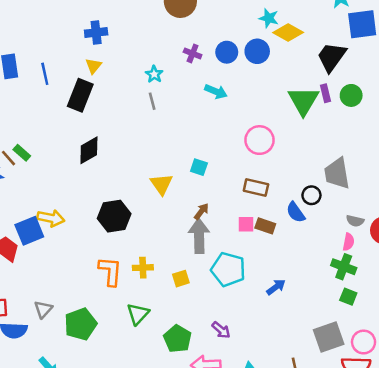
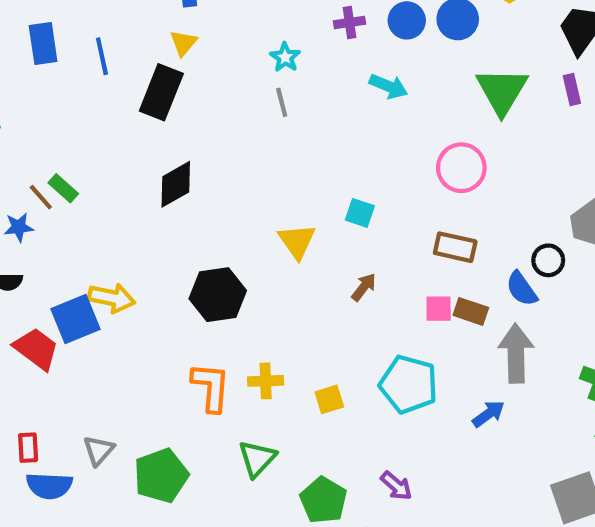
purple cross: (193, 53) -> (349, 22), turned -30
green triangle: (303, 101) -> (502, 91), moved
gray arrow: (199, 236) -> (516, 353), moved

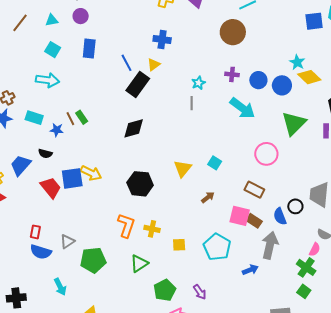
blue line: (102, 56) -> (127, 63), moved, turned -30
cyan arrow: (388, 86) -> (242, 108), size x1.5
pink square: (439, 309) -> (240, 216), size x1.5

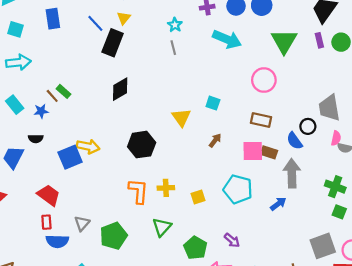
cyan rectangle: (34, 118) -> (15, 105), turned 48
red trapezoid: (51, 188) -> (49, 195), moved
pink semicircle: (315, 249) -> (336, 138), moved

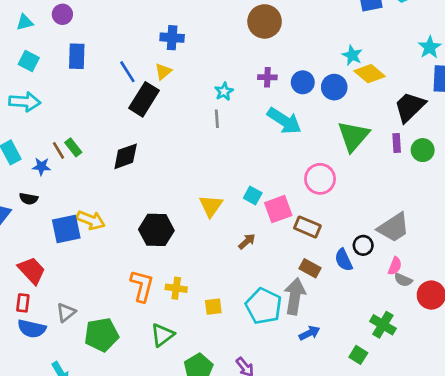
black diamond: (120, 89) -> (126, 156), moved
gray trapezoid: (329, 108) -> (394, 228), turned -124
pink square: (253, 151) -> (278, 209), moved, turned -30
gray arrow: (292, 173) -> (295, 296), moved
green square: (339, 212) -> (358, 355), moved

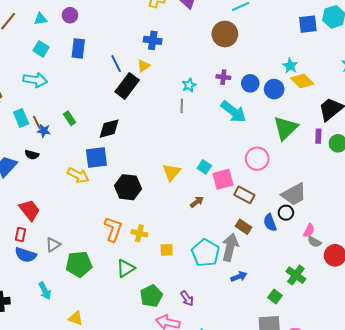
brown line: (58, 150) -> (37, 123), moved
gray trapezoid: (394, 228) -> (294, 194), moved
blue square: (66, 229) -> (96, 158), moved

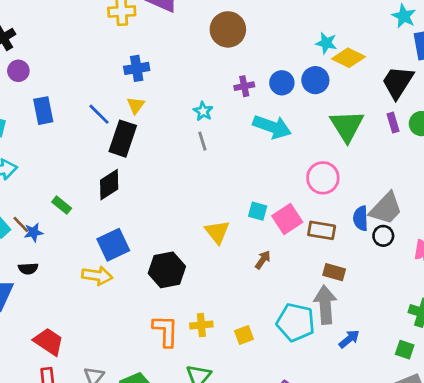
black diamond: (109, 129) -> (109, 185), moved
blue semicircle: (270, 223) -> (361, 218), moved, turned 36

